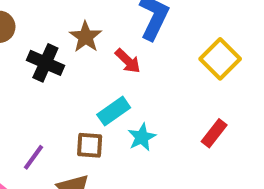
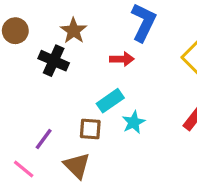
brown star: (86, 37) -> (74, 31), moved
red arrow: (128, 61) -> (122, 59), turned -45

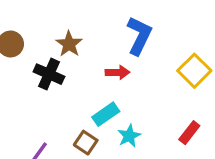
brown square: (90, 129) -> (86, 143), turned 30

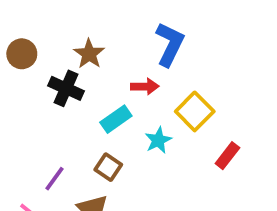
yellow square: (194, 71) -> (195, 111), moved
cyan rectangle: (106, 114) -> (116, 119), moved
cyan star: (129, 136) -> (158, 140), moved

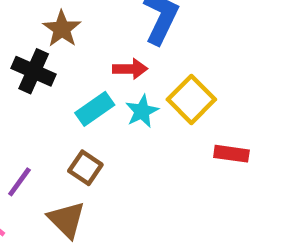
cyan star: (158, 140) -> (142, 111), moved
red rectangle: (227, 156) -> (231, 154), turned 60

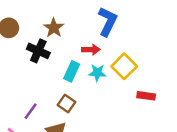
cyan rectangle: (95, 109) -> (72, 71), turned -30
cyan star: (142, 111) -> (97, 73), turned 30

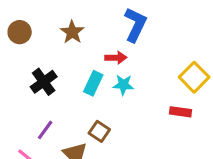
black cross: (38, 51) -> (44, 82), moved, turned 30
yellow square: (124, 66) -> (194, 77), moved
brown square: (67, 104) -> (99, 131), moved

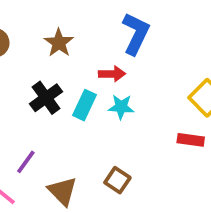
black cross: (44, 82) -> (46, 98), moved
brown square: (99, 131) -> (117, 180), moved

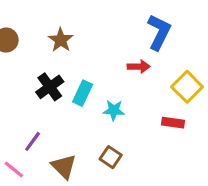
blue L-shape: (136, 34) -> (159, 32), moved
red arrow: (112, 74) -> (139, 67), moved
cyan star: (121, 107) -> (114, 110), moved

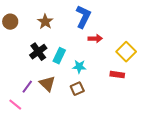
blue L-shape: (159, 32) -> (83, 17), moved
brown square: (111, 157) -> (77, 89), moved, turned 32
brown triangle: (64, 166) -> (47, 84), moved

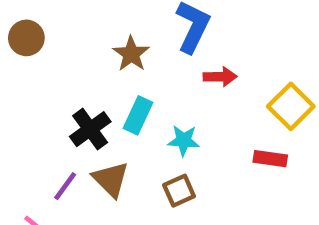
brown star: (45, 22) -> (131, 54), moved
black cross: (38, 52) -> (90, 129), moved

